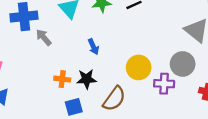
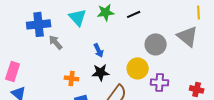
gray circle: (183, 64) -> (156, 44), moved
black star: (86, 79) -> (101, 72), moved

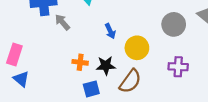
yellow circle: (138, 68) -> (137, 48), moved
black star: (101, 72) -> (106, 66), moved

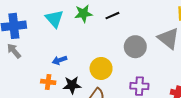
gray arrow: (62, 22) -> (14, 51), moved
blue arrow: (110, 31) -> (60, 60), moved, turned 96

